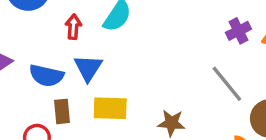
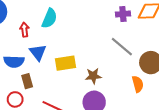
purple cross: (238, 31) -> (123, 14), turned 32
yellow rectangle: (110, 108) -> (66, 63), moved

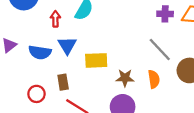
brown rectangle: (27, 81) -> (63, 82), moved
orange semicircle: (138, 84) -> (154, 79), moved

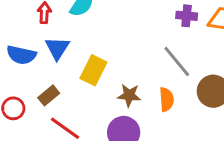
yellow rectangle: (96, 60) -> (93, 70), turned -65
brown rectangle: (63, 82) -> (49, 95), turned 56

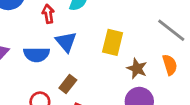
yellow rectangle: (93, 70) -> (113, 42), moved
brown star: (129, 95) -> (137, 68), turned 30

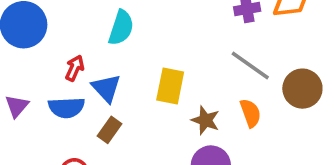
red arrow: (48, 14) -> (75, 68), moved, turned 36
brown rectangle: (68, 84) -> (109, 130), moved

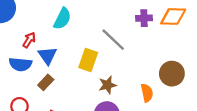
gray line: (250, 65) -> (113, 40), moved
orange semicircle: (250, 113) -> (147, 93), moved
brown star: (205, 120) -> (107, 85), turned 30

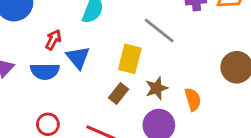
brown rectangle: (46, 82) -> (119, 93), moved
orange semicircle: (147, 93) -> (193, 99), moved

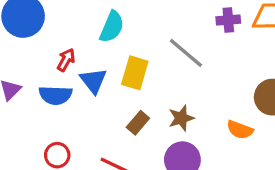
yellow rectangle: (130, 59) -> (135, 73), moved
orange semicircle: (193, 99) -> (240, 130), moved, turned 125

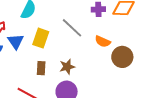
brown rectangle: (138, 123) -> (41, 68), turned -40
orange semicircle: (240, 130) -> (103, 41), moved

